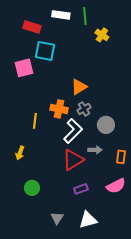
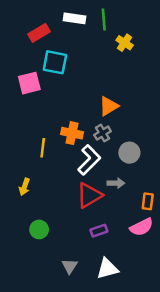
red rectangle: (32, 27) -> (39, 33), turned -48
orange triangle: (79, 87) -> (109, 106), moved
orange rectangle: (121, 157) -> (148, 201), moved

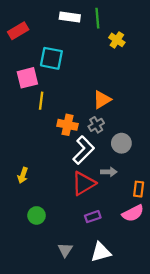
red rectangle: (39, 33) -> (18, 31), moved
yellow line: (43, 148) -> (41, 101), moved

